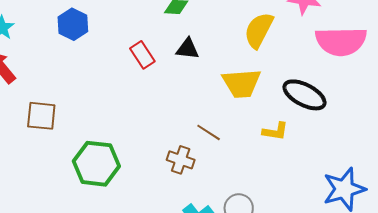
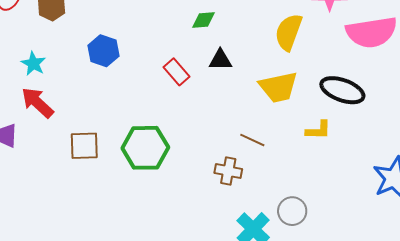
green hexagon: (96, 164) -> (145, 148), moved

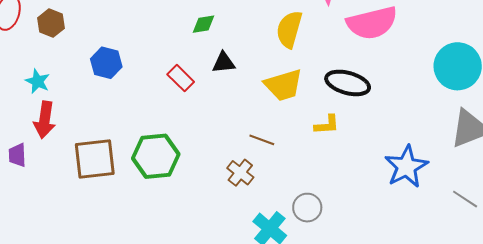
red arrow: (37, 103) -> (45, 120), turned -120
brown square: (84, 146) -> (95, 159), size x1.4
brown cross: (228, 171) -> (240, 173), turned 32

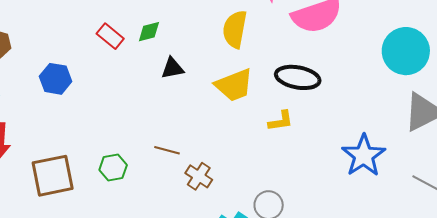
red rectangle: (181, 78) -> (110, 36), moved
brown line: (262, 140) -> (167, 150), moved
green hexagon: (156, 156) -> (113, 167), size x0.6

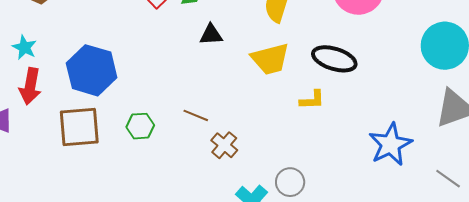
blue hexagon: (56, 79) -> (92, 70), moved, size x1.6

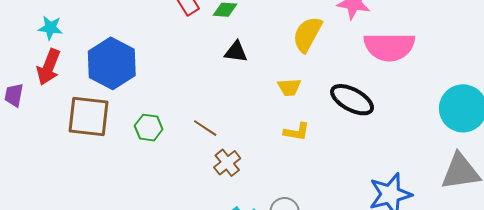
cyan star: (24, 47) -> (50, 28), turned -30
yellow trapezoid: (270, 59) -> (289, 87), size x0.6
yellow L-shape: (312, 100) -> (297, 132), moved

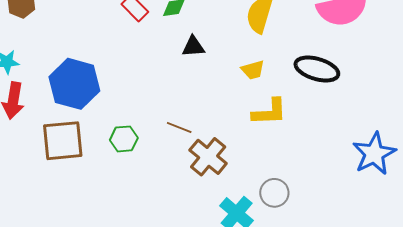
yellow L-shape: (297, 132) -> (269, 112), size x1.4
brown cross: (227, 163) -> (208, 157), size x1.4

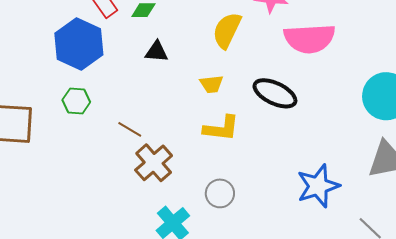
blue hexagon: (74, 84) -> (79, 44), moved
green hexagon: (124, 139) -> (76, 101), moved
gray circle: (274, 193) -> (220, 193), moved

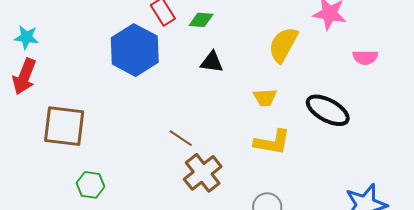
pink semicircle: (309, 38) -> (365, 57), size x0.5
green hexagon: (76, 101) -> (91, 185), moved

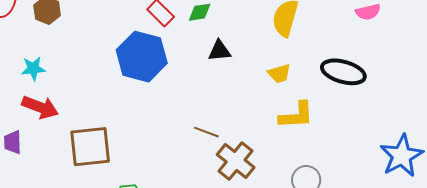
red arrow: (24, 76) -> (40, 107), turned -78

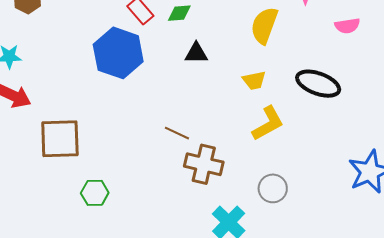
yellow L-shape: (296, 115) -> (268, 123), turned -30
brown cross: (236, 161) -> (204, 164), turned -30

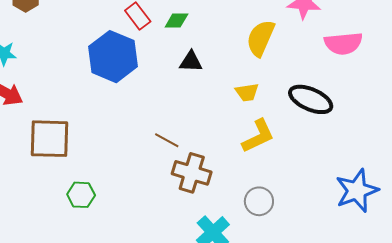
pink semicircle: (347, 26) -> (343, 43), size x1.5

